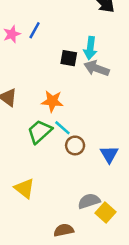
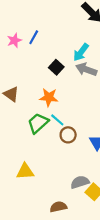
cyan arrow: (90, 48) -> (81, 52), turned 30
black square: (69, 58) -> (56, 67), moved, turned 32
yellow triangle: (24, 188) -> (25, 171), turned -42

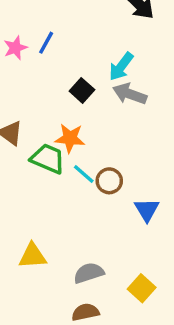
green trapezoid: (38, 123) -> (48, 159), moved, turned 65
brown circle: (68, 135) -> (109, 181), moved
gray semicircle: (80, 182) -> (89, 273), moved

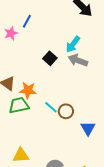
blue line: (46, 43) -> (27, 21), moved
orange star: (70, 138) -> (28, 90), moved
green trapezoid: (48, 159) -> (19, 105), moved, turned -35

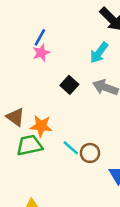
pink star: (11, 33) -> (41, 53), moved
cyan arrow: (73, 44) -> (99, 53), moved

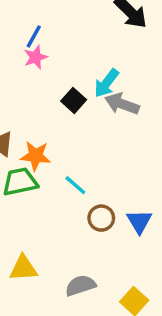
cyan arrow: (99, 53) -> (106, 83), moved
brown circle: (90, 153) -> (101, 218), moved

